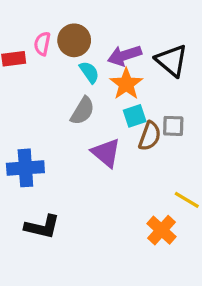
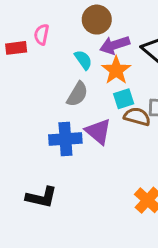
brown circle: (74, 40) -> (97, 20), moved
brown semicircle: (150, 136) -> (137, 117), turned -95
blue cross: (25, 168) -> (65, 139), moved

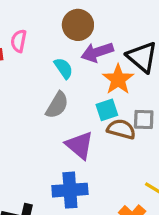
orange star: (116, 70) -> (118, 79), moved
blue cross: (65, 139) -> (70, 190), moved

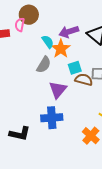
brown circle: (78, 25) -> (29, 15), moved
orange star: (118, 79) -> (61, 49), moved
purple triangle: (80, 145) -> (58, 90), turned 30

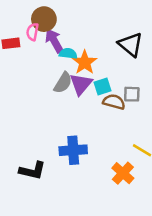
purple arrow: (69, 32) -> (54, 41), moved, turned 78
cyan semicircle: (48, 42) -> (68, 53), turned -48
purple triangle: (58, 90) -> (81, 84), moved

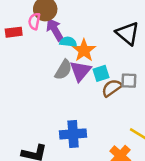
brown semicircle: (114, 102) -> (112, 88), turned -50

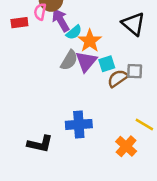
cyan semicircle: (68, 42) -> (74, 32), turned 133

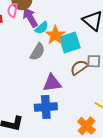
purple triangle: (86, 61) -> (52, 83), moved, turned 42
cyan square: (107, 64) -> (70, 42), moved, size x1.5

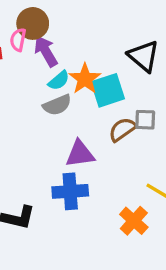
cyan semicircle: (42, 28) -> (59, 81), moved
gray semicircle: (37, 52) -> (57, 105), turned 36

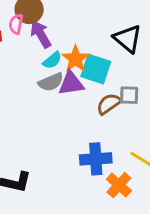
cyan square: (108, 90) -> (96, 69), turned 36
purple triangle: (80, 154) -> (71, 84), moved
blue cross: (70, 191) -> (96, 159), moved

